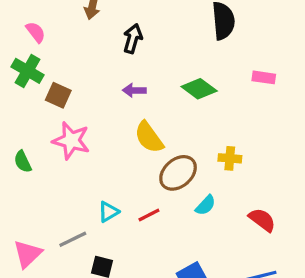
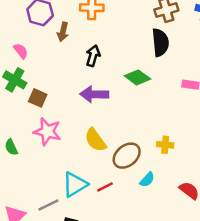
green diamond: (199, 89) -> (137, 77), moved
purple arrow: (134, 90) -> (94, 94), size x1.6
yellow semicircle: (149, 137) -> (95, 140), moved
cyan triangle: (108, 212) -> (75, 184), size x1.6

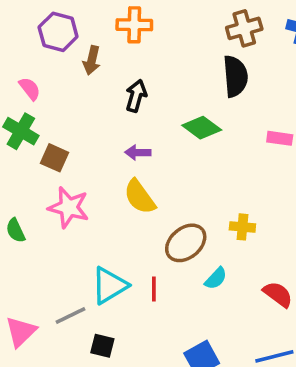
purple arrow: (94, 94) -> (138, 152), size x0.6
yellow semicircle: (95, 140) -> (140, 197), moved
red line: (105, 187) -> (154, 289), turned -63

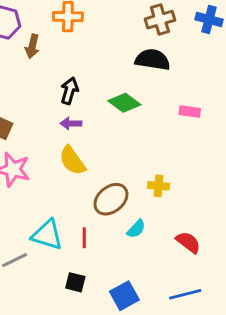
black semicircle: (235, 76) -> (153, 60), turned -76
black arrow: (136, 96) -> (69, 91), moved
cyan triangle: (109, 285) -> (47, 235), turned 48
black square: (102, 346) -> (75, 282), moved

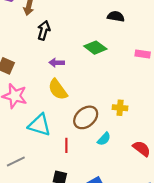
black semicircle: (153, 60) -> (116, 16), size x0.7
black arrow: (69, 91) -> (44, 30), moved
cyan triangle: (47, 235) -> (39, 125), moved

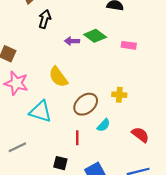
pink rectangle: (143, 54) -> (129, 45), moved
purple arrow: (57, 63) -> (72, 41), moved
red line: (66, 145) -> (77, 138), moved

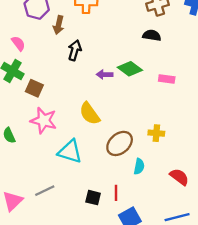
cyan semicircle: (104, 125) -> (139, 166), turned -32
red line: (77, 138) -> (116, 193), moved
black square: (60, 163) -> (93, 198), moved

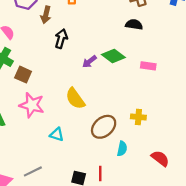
purple arrow: (105, 74) -> (89, 62), turned -40
cyan triangle: (70, 152) -> (57, 134), size x0.6

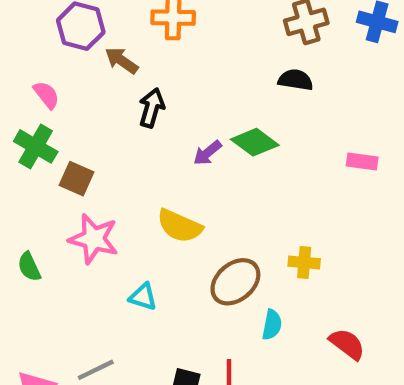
brown arrow: (46, 15) -> (122, 61), turned 112
pink rectangle: (148, 66) -> (362, 161), moved
yellow semicircle: (75, 99) -> (180, 226), turned -30

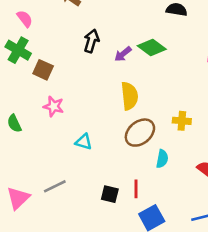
black arrow: (152, 108) -> (91, 41), moved
yellow semicircle: (180, 226) -> (129, 96), moved, turned -120
pink star: (94, 239) -> (54, 106), size x0.7

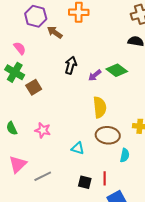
brown square: (43, 70) -> (34, 87), turned 35
pink star: (54, 106) -> (43, 130), moved
brown ellipse: (140, 133) -> (108, 135), turned 45
cyan triangle: (84, 142) -> (78, 148), moved
pink triangle: (18, 198) -> (18, 164), moved

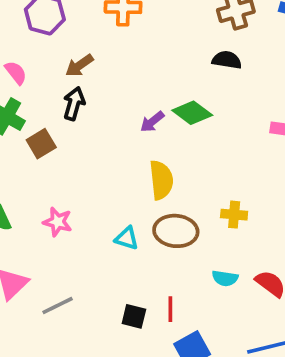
brown arrow: (55, 32) -> (79, 65), moved, turned -70
black arrow: (71, 65) -> (74, 104), moved
cyan triangle: (78, 148) -> (127, 238), moved
cyan semicircle: (125, 155) -> (225, 278), moved, turned 88

